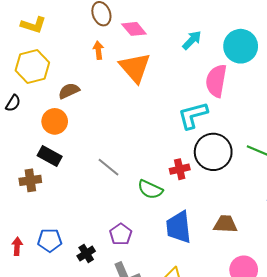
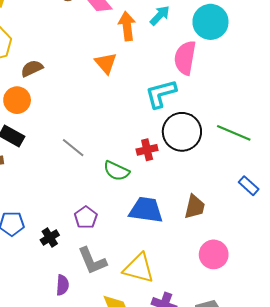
orange arrow: (98, 50) -> (127, 26), moved, size x1.5
orange triangle: (135, 68) -> (106, 63), moved, size x0.7
brown trapezoid: (225, 224) -> (195, 207), turned 100
blue trapezoid: (179, 227) -> (146, 210), turned 104

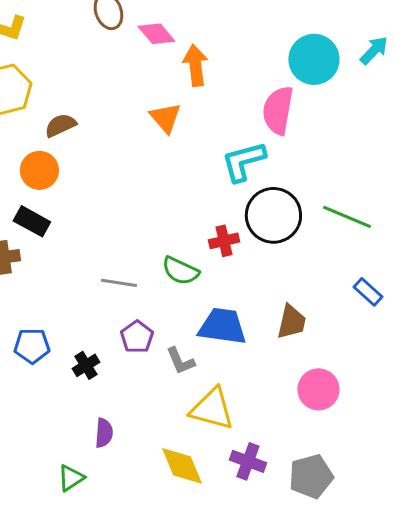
cyan arrow: (160, 16) -> (374, 50), moved
gray line: (73, 148) -> (119, 283), moved, turned -30
gray L-shape: (92, 261) -> (180, 361), moved, size x0.7

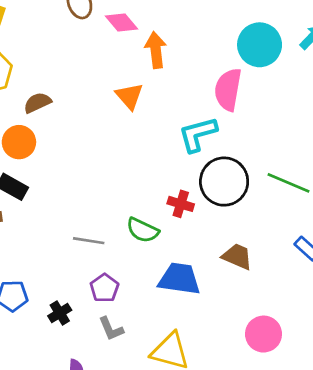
red cross: (224, 241) -> (181, 204), turned 30
brown trapezoid: (291, 322) -> (237, 256), moved, turned -80
gray L-shape: (180, 361) -> (111, 329), moved

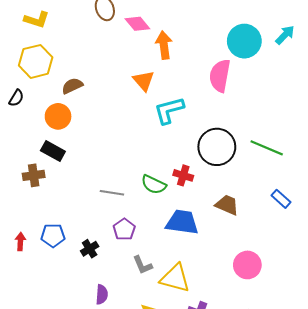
cyan L-shape: (198, 134) -> (169, 110), moved
red cross: (181, 204) -> (183, 175), moved
gray L-shape: (111, 329) -> (143, 265), moved

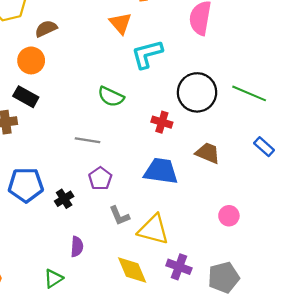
green semicircle: (154, 185) -> (111, 97), moved
blue pentagon: (53, 235) -> (26, 185), size x1.4
pink circle: (247, 265) -> (229, 216), size x0.7

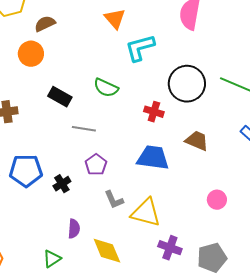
black rectangle: (26, 97) -> (60, 97), moved
yellow diamond: (132, 270) -> (107, 251), moved

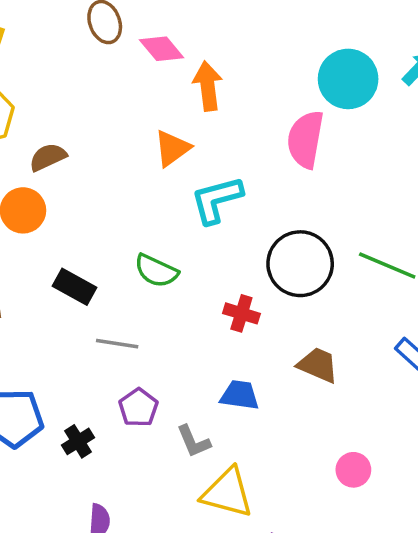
orange triangle: (115, 19) -> (172, 148), turned 35
blue trapezoid: (153, 158) -> (240, 395), size x0.7
gray L-shape: (114, 200) -> (194, 441), moved

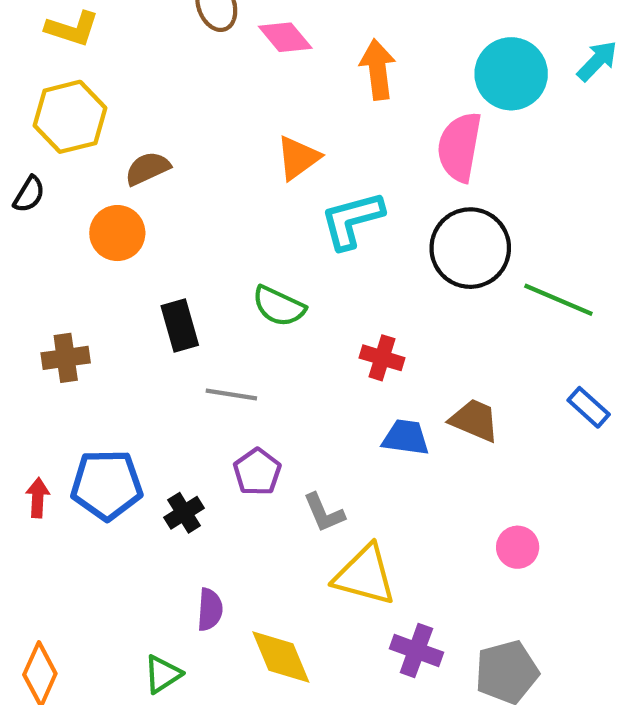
orange arrow: (208, 86) -> (378, 69), moved
black circle: (300, 264) -> (470, 248), moved
black rectangle: (74, 287) -> (180, 326), turned 45
blue trapezoid: (240, 395) -> (406, 437), moved

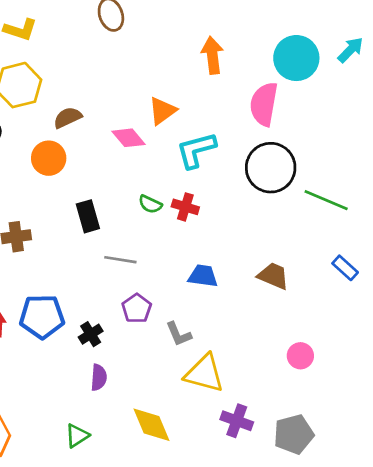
pink diamond: (285, 37) -> (129, 138), moved
green semicircle: (279, 306) -> (150, 204), size x0.7
red cross: (382, 358) -> (185, 207), moved
blue trapezoid: (406, 437) -> (203, 276), moved
purple semicircle: (210, 610) -> (99, 377), moved

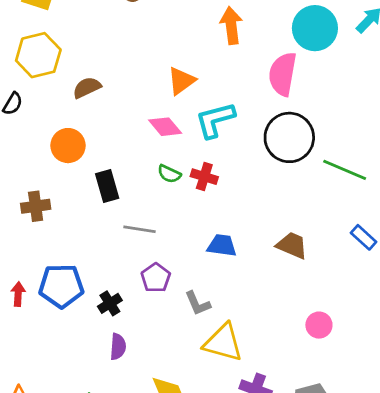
pink diamond: (129, 138) -> (165, 127), moved
orange circle: (49, 158) -> (68, 146), moved

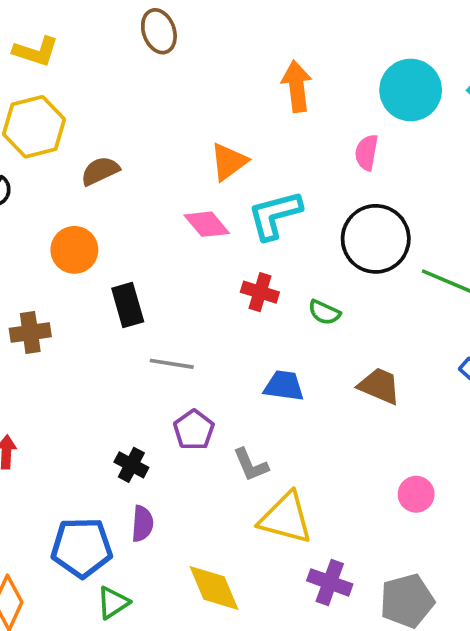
pink semicircle: (283, 74) -> (367, 152), size x0.6
green semicircle: (169, 174) -> (324, 312), moved
blue pentagon: (61, 286) -> (82, 548), moved
black cross: (110, 303) -> (131, 465), turned -30

